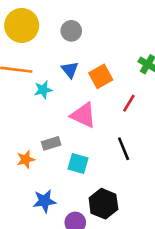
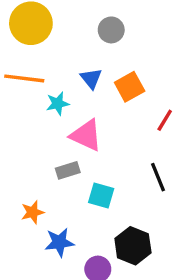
gray circle: (71, 31) -> (111, 30), moved
pink triangle: (83, 115) -> (86, 135), moved
orange star: (26, 159) -> (33, 212), moved

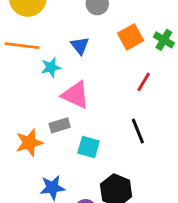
orange square: (130, 87) -> (131, 37), moved
orange star: (33, 212) -> (29, 143), moved, size x1.4

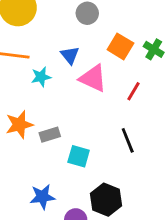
orange square: (131, 37) -> (120, 46), turned -30
pink triangle: (76, 95) -> (93, 78), moved
orange star: (29, 143) -> (19, 125), moved

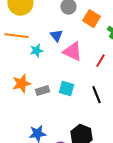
orange square: (120, 46) -> (91, 19), moved
cyan square: (79, 156) -> (66, 89), moved

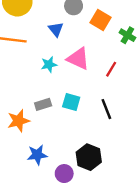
blue triangle: (56, 36) -> (56, 29), moved
cyan star: (36, 51) -> (49, 64), moved
orange star: (21, 84) -> (18, 121), moved

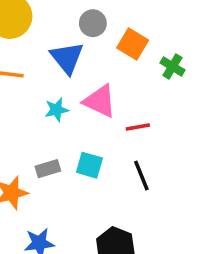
blue triangle: (56, 29) -> (67, 58), size x1.5
red line: (111, 69) -> (138, 127), moved, turned 49

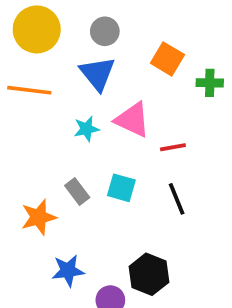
gray circle: (93, 23) -> (105, 31), moved
green cross: (172, 66) -> (210, 83), turned -30
gray rectangle: (48, 169) -> (77, 191), turned 70

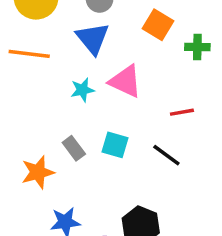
red line: (173, 147) -> (182, 112), moved
black line: (177, 199) -> (166, 155), turned -32

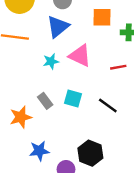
orange square: (158, 25) -> (102, 17), turned -30
blue triangle: (93, 38) -> (58, 27), turned 30
red line: (182, 112) -> (118, 67), moved

